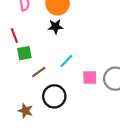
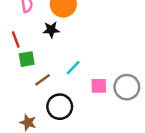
black star: (55, 27) -> (51, 30), moved

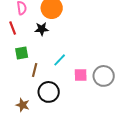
red line: (16, 40) -> (13, 28), moved
brown line: (43, 80) -> (35, 70), turned -40

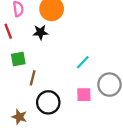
cyan line: (60, 60) -> (83, 62), moved
pink square: (81, 75) -> (84, 95), moved

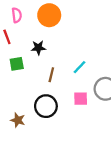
black star: (40, 32) -> (38, 48), moved
brown line: (33, 78) -> (51, 75), moved

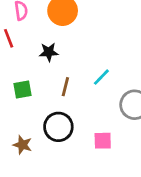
green square: (17, 64) -> (22, 89), moved
pink square: (81, 99) -> (103, 141), moved

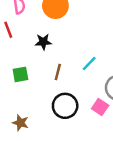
black circle: (58, 127) -> (65, 106), moved
pink square: (103, 141) -> (100, 107), moved, turned 35

